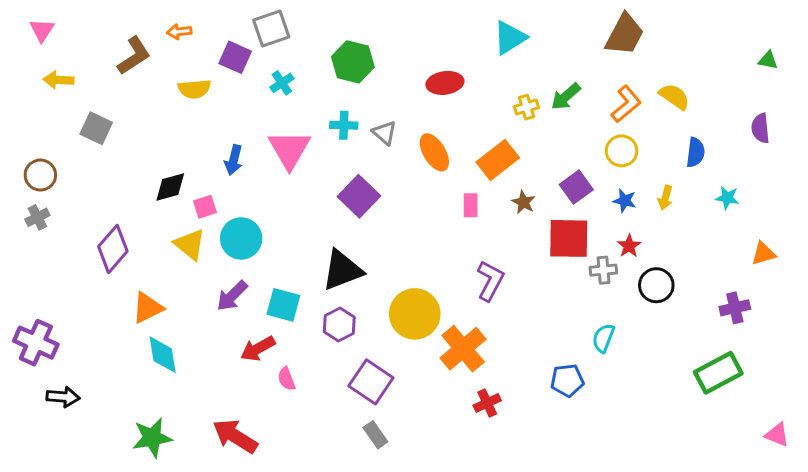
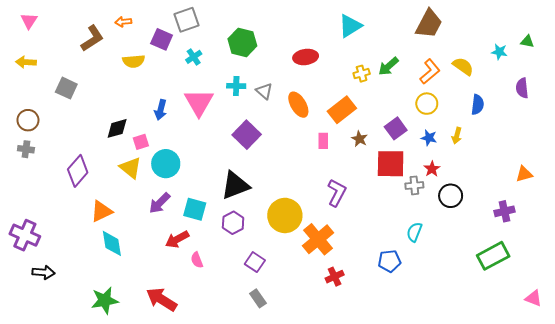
yellow arrow: (58, 80) -> (26, 62), moved
cyan star: (727, 198) -> (499, 52), moved
gray cross: (37, 217) -> (26, 149), turned 35
purple square: (371, 382) -> (255, 262), size x0.7

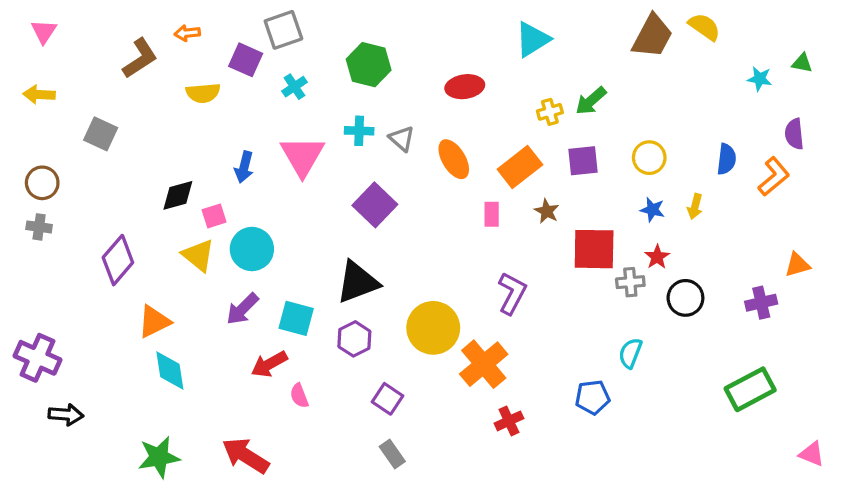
yellow semicircle: (463, 66) -> (704, 27), moved
orange L-shape: (430, 71) -> (774, 177), moved
purple square: (396, 128) -> (583, 161), moved, turned 30
purple cross: (504, 211) -> (761, 303), moved

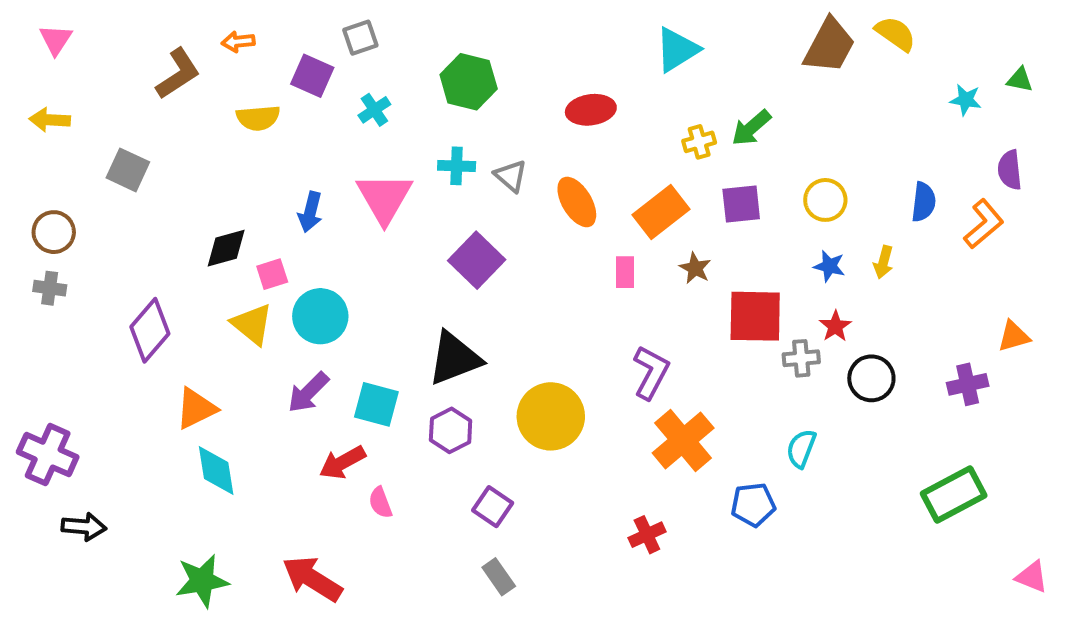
gray square: (283, 30) -> (360, 38), size x0.7
orange cross: (484, 364) -> (683, 440), moved

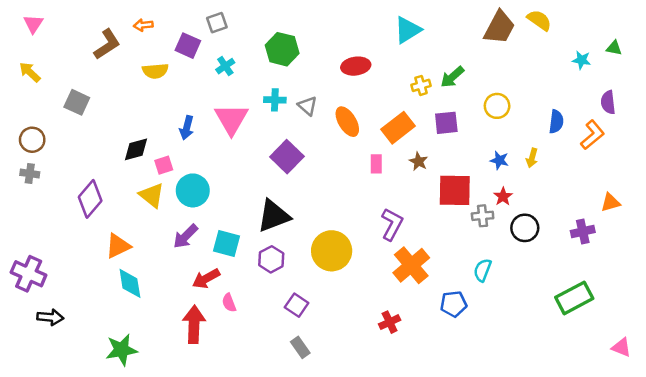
yellow arrow: (50, 120) -> (30, 72), turned 40
yellow circle: (825, 200) -> (497, 106), moved
red arrow: (312, 579) -> (194, 324), moved, turned 60

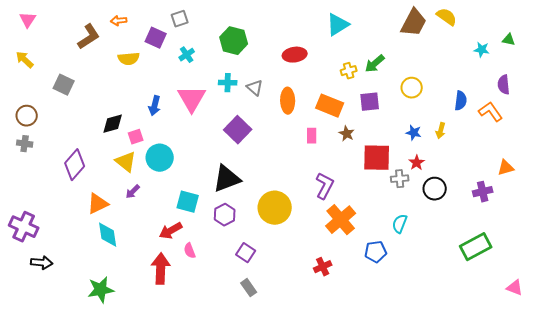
orange ellipse: (347, 122) -> (288, 101), turned 30
orange rectangle: (398, 128) -> (330, 106), turned 60
orange L-shape: (592, 135) -> (491, 112), turned -85
purple arrow: (186, 236) -> (133, 192), moved, size x0.7

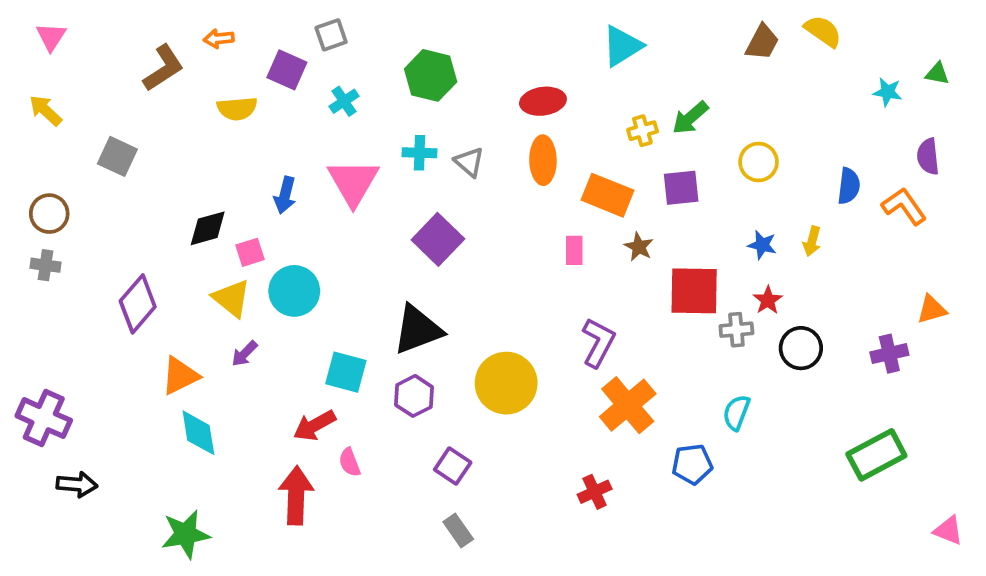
brown trapezoid: (414, 23) -> (762, 42), size x0.7
orange ellipse: (288, 101) -> (543, 160), moved

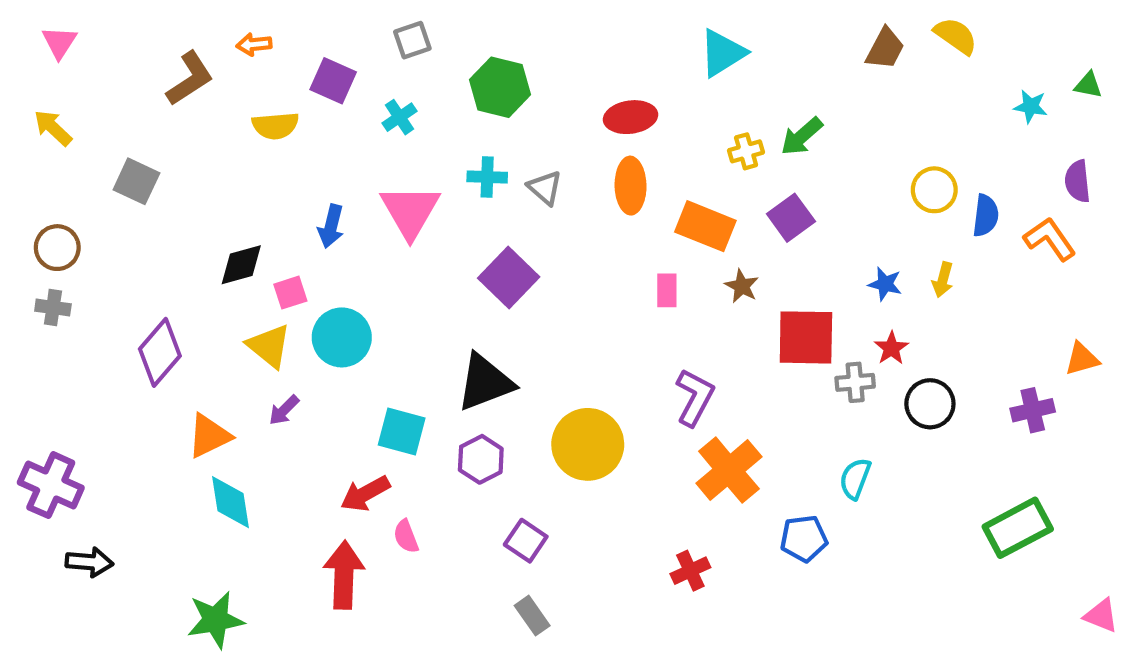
gray square: (331, 35) -> (412, 40), moved
yellow circle: (759, 162) -> (934, 190), moved
purple square: (681, 188) -> (791, 218), turned -30

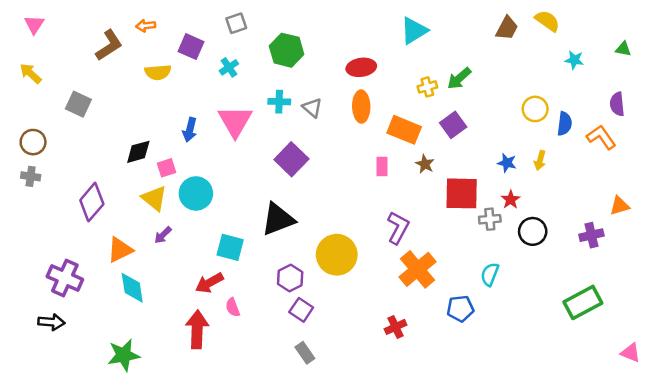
cyan star: (1031, 106) -> (574, 60), moved
purple hexagon: (481, 459) -> (290, 278), moved
purple cross: (51, 485) -> (65, 278), moved

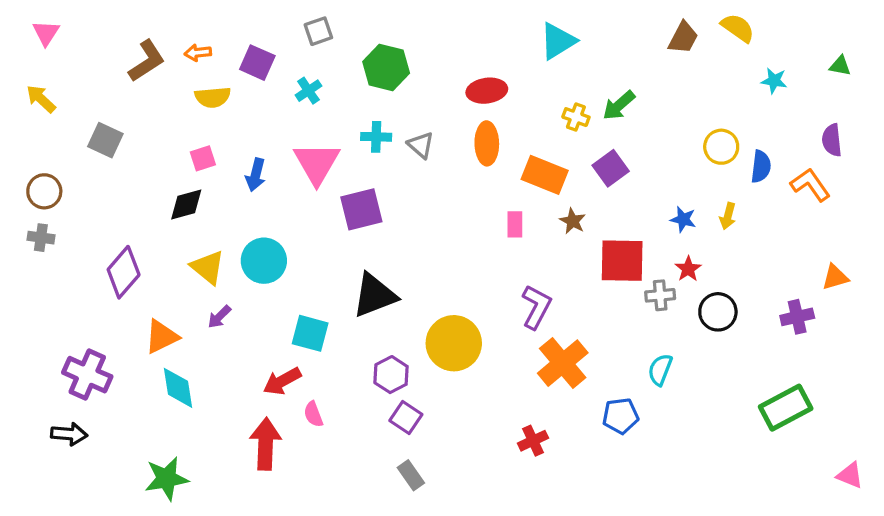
orange arrow: (146, 26) -> (198, 53), moved
yellow cross: (427, 87) -> (576, 117), turned 36
purple square: (291, 159) -> (361, 209), moved, turned 32
pink square: (166, 168) -> (203, 158), moved

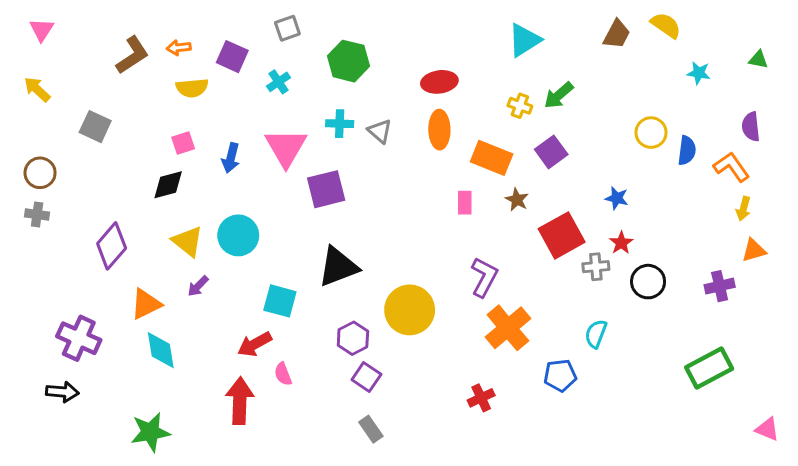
cyan triangle: (558, 41) -> (524, 40), moved
yellow arrow: (728, 216) -> (743, 209), moved
red square: (622, 261) -> (562, 235), turned -30

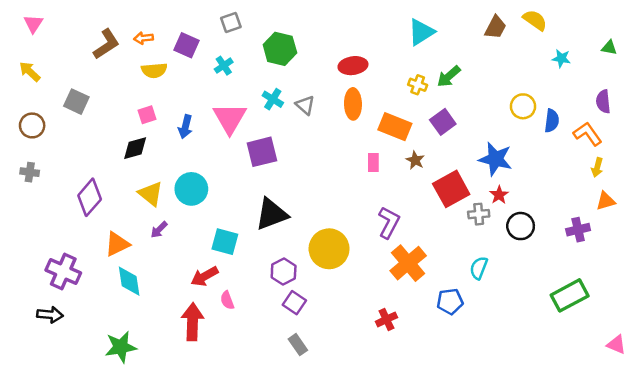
cyan cross: (340, 124) -> (273, 99), turned 30
brown circle: (40, 173) -> (32, 125), moved
blue star: (617, 198) -> (495, 159), size x1.8

